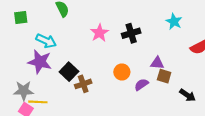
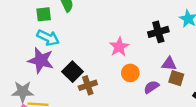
green square: (21, 17) -> (44, 14), moved
pink star: (99, 33) -> (119, 47), moved
black cross: (131, 33) -> (158, 32), moved

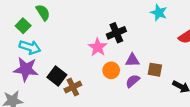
green square: (44, 14) -> (23, 26), turned -32
black cross: (158, 32) -> (116, 33), moved
purple triangle: (169, 64) -> (132, 60), moved

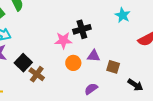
pink star: (98, 47) -> (63, 40), turned 30
purple semicircle: (133, 81) -> (91, 89), moved
brown cross: (73, 87) -> (37, 74), turned -35

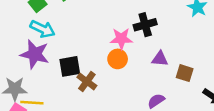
black square: (23, 63) -> (70, 66), turned 36
orange circle: (73, 63) -> (118, 59), moved

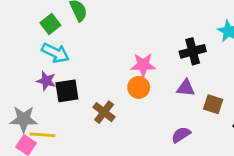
black cross: (145, 25) -> (193, 51), moved
purple star: (35, 54) -> (46, 81), size x0.6
black square: (70, 66) -> (67, 91), moved

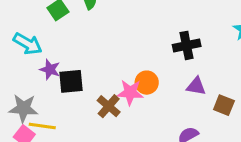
black cross: (193, 51) -> (187, 45), moved
cyan arrow: (55, 53) -> (28, 44), moved
pink star: (143, 65) -> (130, 92), moved

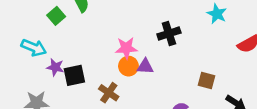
orange circle: (147, 83) -> (128, 66), moved
purple triangle: (196, 86) -> (145, 66), moved
pink star: (130, 92) -> (126, 48), moved

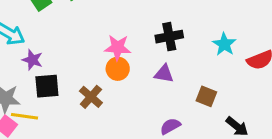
cyan star: (217, 14) -> (224, 44), moved
purple triangle: (145, 66) -> (164, 74), moved
black square: (74, 75) -> (47, 86), moved

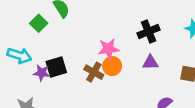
black square: (47, 86) -> (56, 67), moved
brown cross: (91, 97) -> (94, 72), moved

